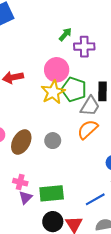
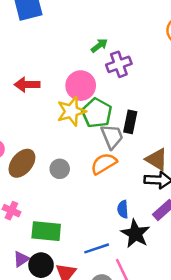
purple cross: (84, 47) -> (119, 64), turned -30
gray trapezoid: (90, 106) -> (112, 136), turned -65
purple triangle: (26, 197) -> (21, 259), moved

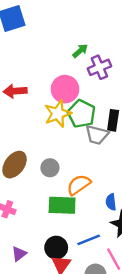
gray trapezoid: (112, 136) -> (97, 135), turned 130
orange semicircle: (104, 164) -> (79, 185), moved
green rectangle: (46, 231) -> (62, 205), moved
black circle: (41, 265) -> (56, 248), moved

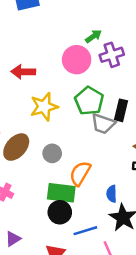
pink circle: (65, 89) -> (77, 60), moved
yellow star: (58, 114) -> (44, 107), moved
orange semicircle: (79, 185) -> (80, 173), turned -30
black circle: (56, 248) -> (60, 212), moved

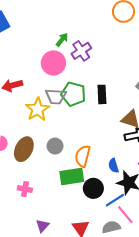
gray trapezoid: (103, 124) -> (56, 96), moved
black circle: (60, 212) -> (93, 188), moved
blue line: (85, 231) -> (115, 200), moved

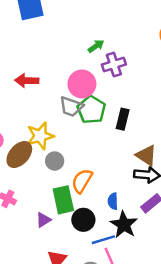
pink circle: (53, 63) -> (82, 84), moved
yellow star: (38, 109) -> (40, 136), moved
green rectangle: (72, 176) -> (63, 200), turned 70
purple triangle: (42, 226) -> (43, 220), moved

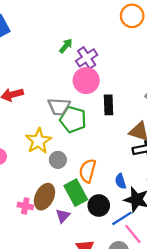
pink circle: (82, 84) -> (86, 81), moved
green pentagon: (91, 110) -> (73, 120), moved
brown ellipse: (19, 155) -> (44, 197), moved

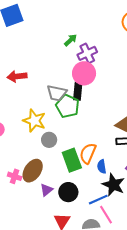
black rectangle: (108, 105) -> (78, 91), moved
yellow star: (38, 141) -> (34, 121), turned -30
orange semicircle: (88, 171) -> (88, 153), moved
green rectangle: (76, 193) -> (72, 160), moved
black circle: (99, 206) -> (68, 192), moved

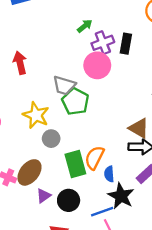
red arrow: (17, 76) -> (20, 63), turned 78
black rectangle: (78, 91) -> (126, 44), moved

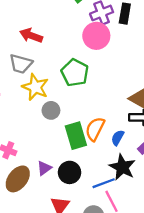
red arrow: (20, 63) -> (31, 35), moved, turned -55
gray trapezoid: (64, 85) -> (21, 64), moved
brown ellipse: (29, 172) -> (18, 179), moved
blue semicircle: (109, 174) -> (118, 138), moved, turned 35

